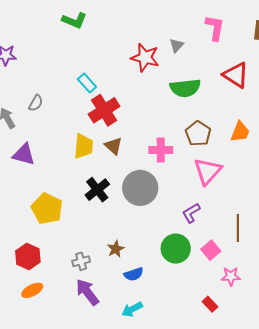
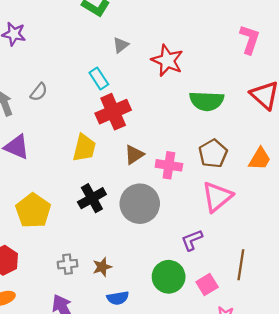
gray triangle: (177, 45) -> (121, 45), moved
brown triangle: (114, 146) -> (134, 155), moved, turned 36
gray cross: (81, 261) -> (68, 264), moved

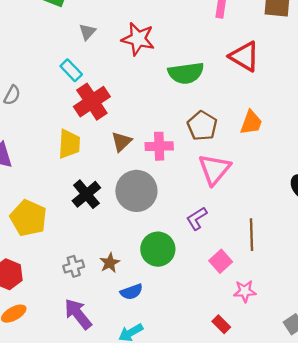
green circle: (169, 277) -> (158, 249), moved

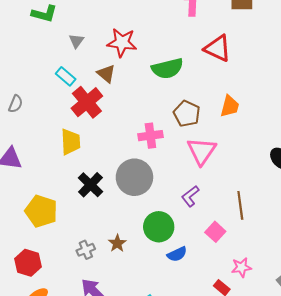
brown triangle: (121, 142) -> (106, 74), moved, turned -30
pink star: (245, 291) -> (241, 267), moved
blue semicircle: (131, 292) -> (177, 254), moved

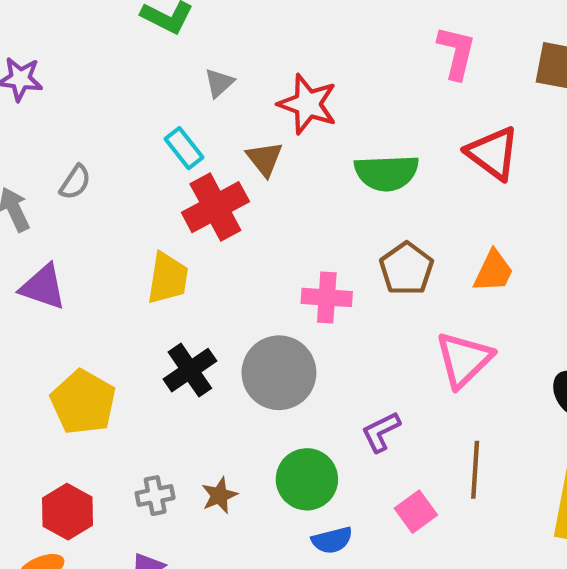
pink triangle: (202, 151) -> (464, 360), moved
red hexagon: (28, 263) -> (68, 512), moved

